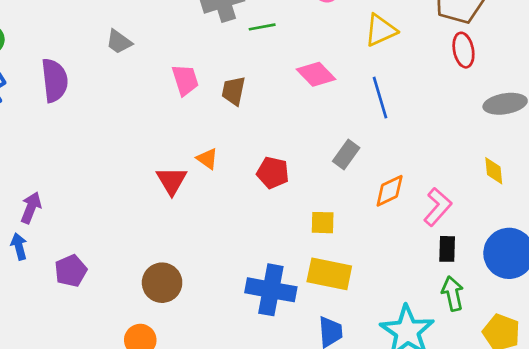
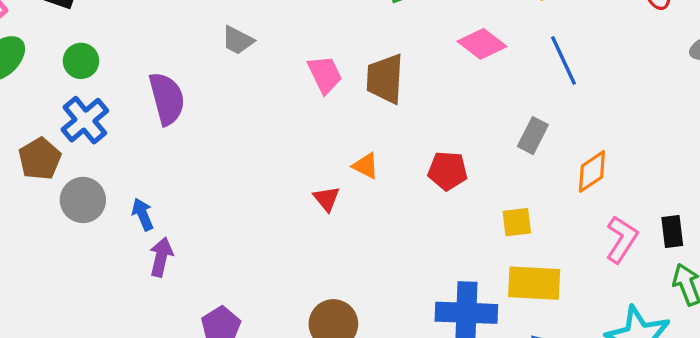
brown trapezoid: (233, 91) -> (385, 79), size x1.4
red triangle: (172, 181) -> (327, 199), size x0.7
pink L-shape: (438, 207) -> (622, 239), moved
blue arrow: (19, 246) -> (143, 214), moved

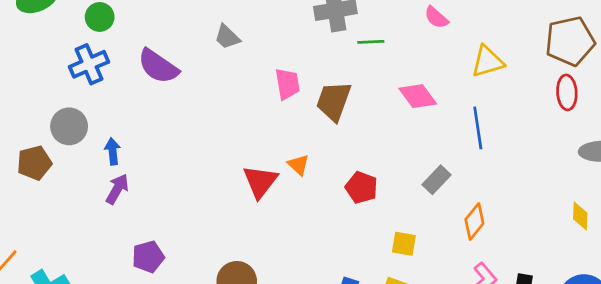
purple semicircle: (167, 99) -> (158, 66), turned 123
brown pentagon: (40, 159) -> (34, 163), moved
orange diamond: (592, 172) -> (474, 221), turned -33
red triangle: (327, 199) -> (260, 182), size x1.6

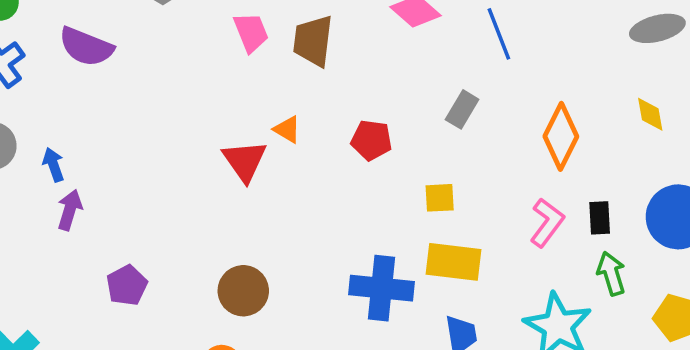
orange diamond: (474, 221) -> (561, 136), moved, size x1.4

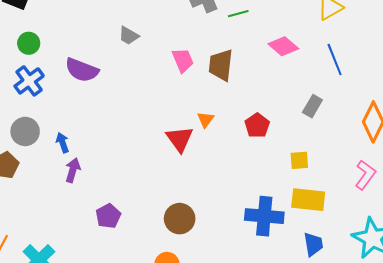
orange triangle: (287, 129) -> (205, 119), turned 36
red pentagon: (372, 140) -> (257, 125), turned 30

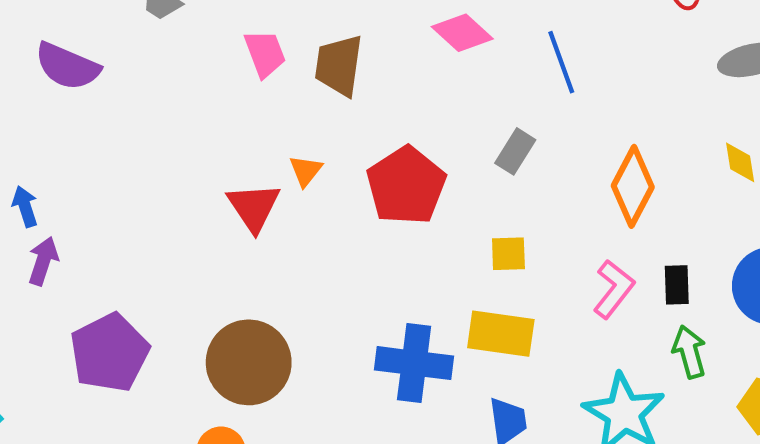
red pentagon: (257, 125) -> (406, 186), size x1.6
yellow square: (299, 160) -> (508, 254), moved
purple pentagon: (108, 216) -> (110, 353), size x1.6
brown circle: (180, 219) -> (249, 362), size x1.4

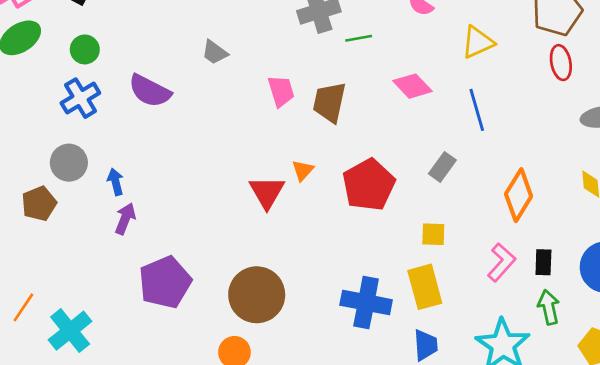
yellow rectangle: (501, 334) -> (425, 287), turned 63

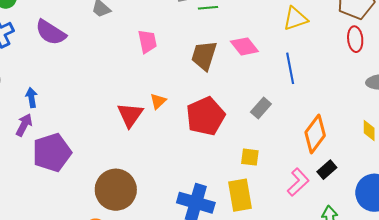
brown trapezoid: (329, 102) -> (204, 56), moved
blue arrow: (116, 182) -> (32, 98), moved
black rectangle: (543, 262) -> (327, 170), moved, turned 42
purple pentagon: (165, 282) -> (52, 153), moved

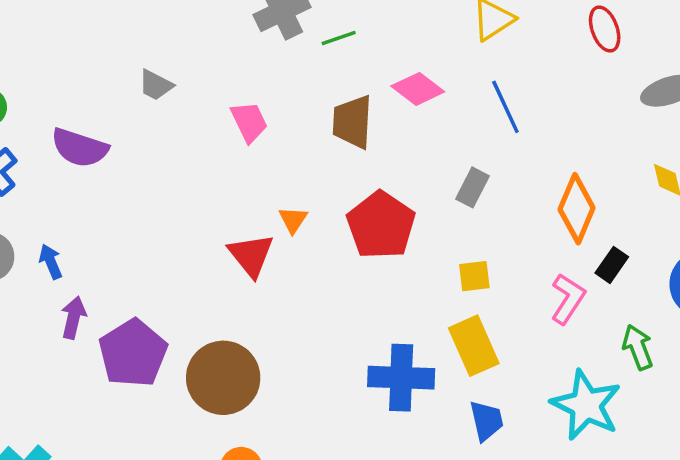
blue arrow: (32, 98) -> (51, 262), moved
brown circle: (116, 190) -> (223, 378), moved

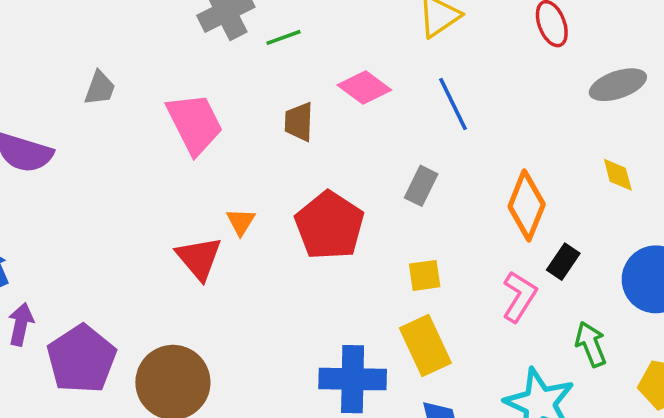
gray trapezoid: (156, 85) -> (100, 88), turned -96
pink trapezoid: (249, 122) -> (195, 124), size x1.5
brown trapezoid: (352, 122) -> (299, 122), size x0.7

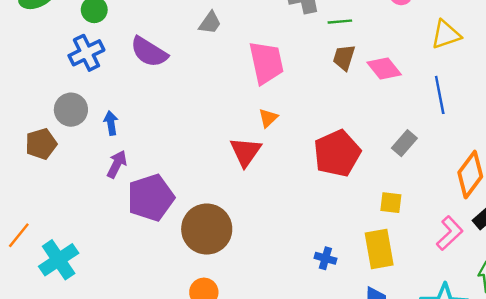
brown trapezoid: (299, 122) -> (344, 58), moved
orange triangle: (241, 222) -> (268, 118), moved
blue cross: (353, 379) -> (325, 258), size x0.5

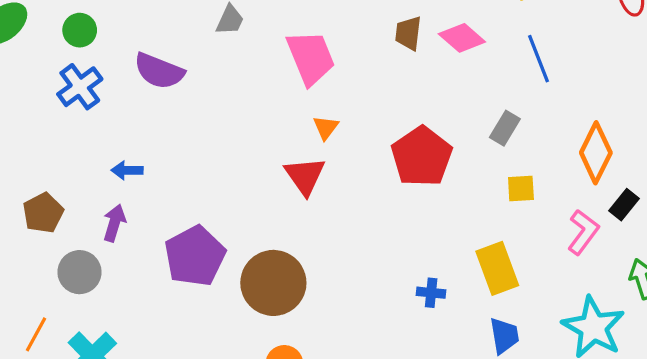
gray circle: (71, 110) -> (79, 272), moved
blue arrow: (111, 123) -> (127, 170), turned -70
purple arrow: (117, 164) -> (114, 223), moved
yellow square: (391, 203) -> (521, 189), moved

